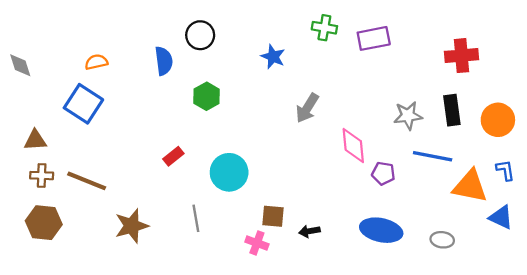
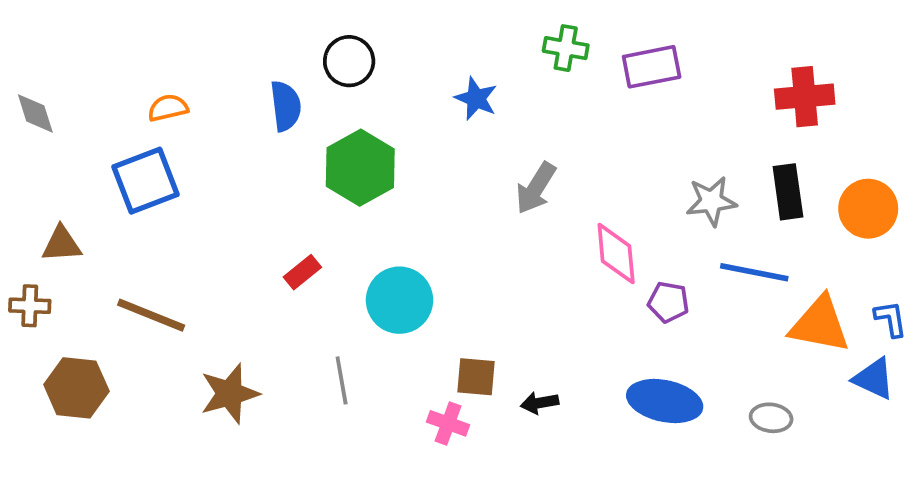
green hexagon: (207, 96) -> (360, 168), size x1.5
blue square: (83, 104) -> (146, 181), turned 36
blue L-shape: (505, 170) -> (891, 319), moved
brown cross: (42, 176) -> (30, 306), moved

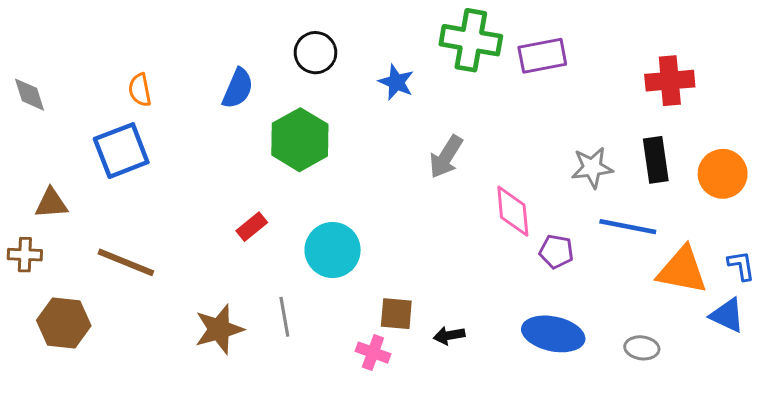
green cross: (566, 48) -> (471, 40), size x1.6
black circle: (349, 61) -> (315, 53), moved
blue semicircle: (286, 106) -> (238, 88), turned 30
orange semicircle: (168, 108) -> (140, 90), turned -88
brown star: (230, 394) -> (219, 329), moved

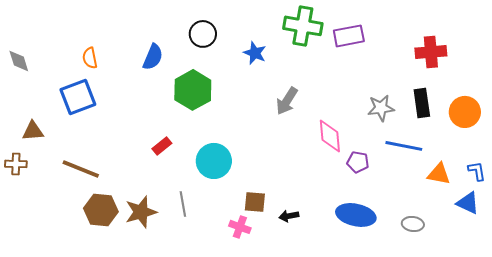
orange triangle: (682, 270) -> (439, 174), size x0.7
brown hexagon: (64, 323) -> (101, 210), moved

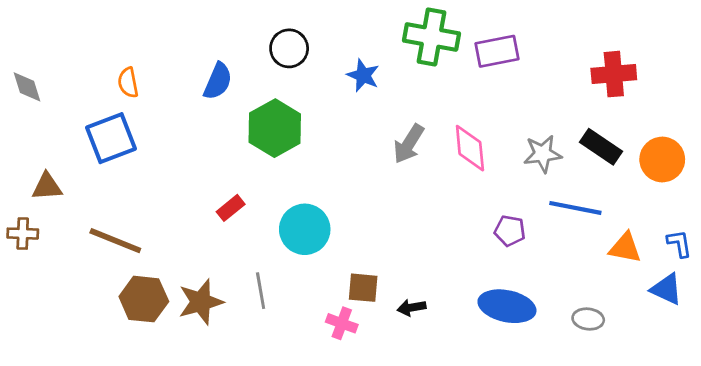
black rectangle: (422, 103) -> (601, 147), turned -48
pink diamond: (330, 136) -> (470, 148), moved

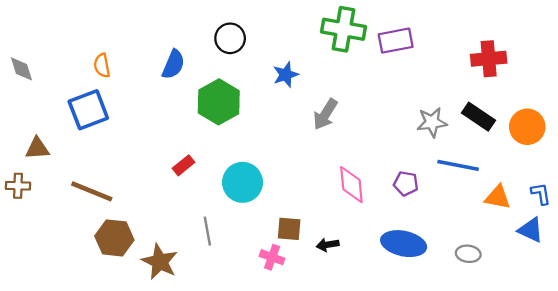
blue star: (363, 75) -> (286, 75), moved, turned 30
pink diamond: (470, 148) -> (351, 185), moved
brown star: (201, 302) -> (160, 262), moved, turned -30

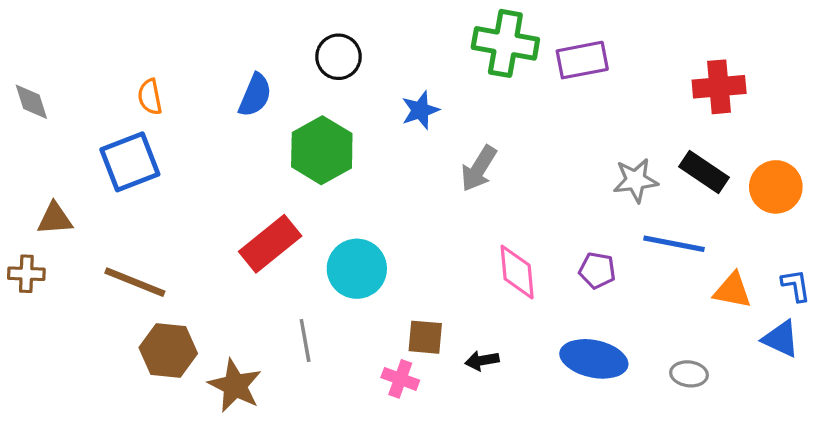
red rectangle: (184, 165) -> (270, 244), size x1.8

